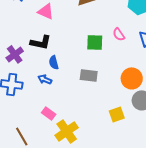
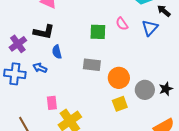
orange circle: (132, 78) -> (119, 78), moved
blue arrow: (45, 79) -> (40, 68), moved
pink rectangle: (49, 113) -> (52, 103), turned 48

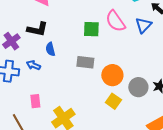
pink semicircle: (122, 24) -> (115, 21), size x1.6
pink rectangle: (52, 103) -> (35, 101), moved
yellow square: (120, 104) -> (113, 101), turned -35

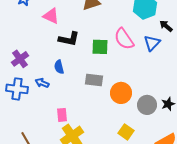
black L-shape: (37, 29) -> (69, 39), moved
pink rectangle: (35, 101) -> (62, 115), moved
yellow square: (113, 101) -> (126, 132), moved

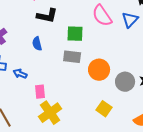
green square: (100, 47) -> (75, 34), moved
blue arrow: (42, 83) -> (20, 74), moved

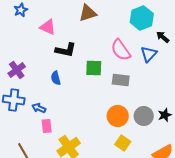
gray rectangle: (72, 57) -> (121, 80), moved
orange circle: (99, 70) -> (118, 116), moved
pink rectangle: (40, 92) -> (47, 126), moved

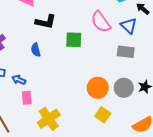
blue triangle: (149, 54) -> (129, 26), turned -30
gray rectangle: (121, 80) -> (126, 52), moved

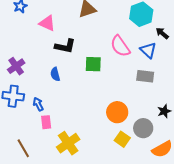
blue arrow: (19, 80) -> (38, 104), turned 40
gray circle: (124, 88) -> (143, 128), moved

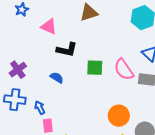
pink semicircle: (120, 46) -> (124, 70), moved
blue semicircle: (55, 74) -> (57, 78), turned 136

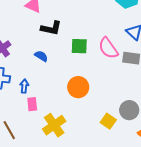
blue arrow: (40, 108) -> (24, 86), turned 32
orange circle: (119, 116) -> (78, 87), moved

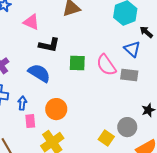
blue semicircle: (41, 56) -> (39, 73), size x1.6
orange circle: (78, 87) -> (56, 109), moved

